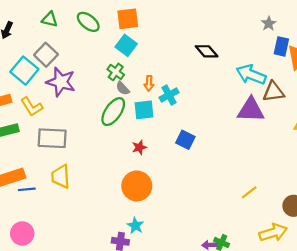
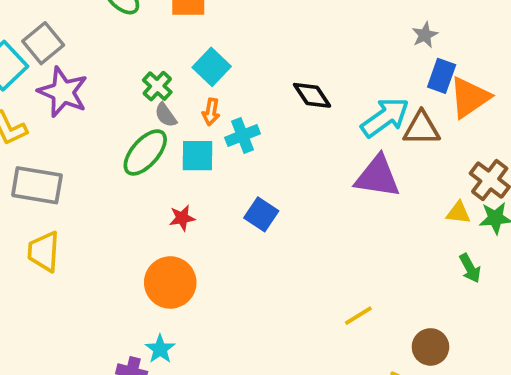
cyan square: (126, 45) -> (212, 67), moved
black diamond: (207, 51) -> (312, 95), moved
cyan arrow: (251, 75) -> (385, 117), turned 116
brown triangle: (273, 92) -> (422, 128), moved

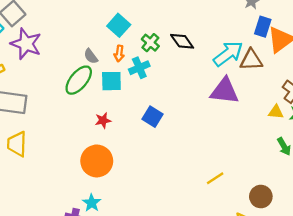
green cross: (157, 86) -> (150, 43), moved

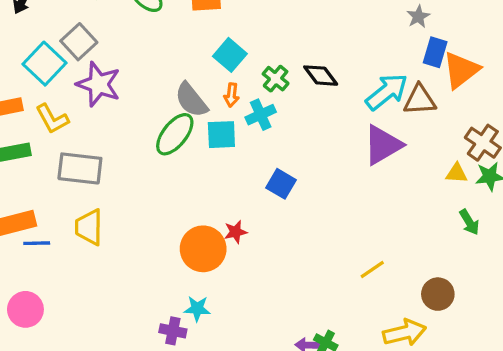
gray semicircle: (91, 56) -> (191, 100), size x1.6
purple triangle: (224, 91) -> (383, 145), turned -36
red star: (103, 120) -> (236, 232), moved
cyan star: (92, 203) -> (197, 309), turned -30

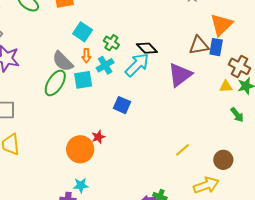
blue rectangle: (435, 52) -> (216, 47), moved
black diamond: (321, 76) -> (147, 48), moved
cyan arrow: (387, 92) -> (137, 65), moved

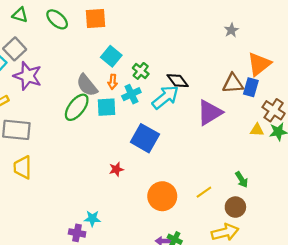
blue square: (122, 105) -> (145, 138), size x1.5
green arrow: (237, 115) -> (242, 180), moved
orange circle: (80, 149) -> (162, 196), moved
brown circle: (223, 160) -> (235, 207), moved

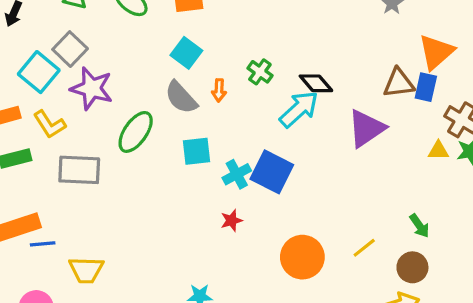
cyan square: (111, 56) -> (186, 53), moved
cyan cross: (131, 94) -> (237, 174), moved
green ellipse: (77, 107) -> (136, 132), moved
cyan square: (107, 107) -> (197, 151), moved
yellow trapezoid: (23, 167) -> (86, 270), moved, turned -85

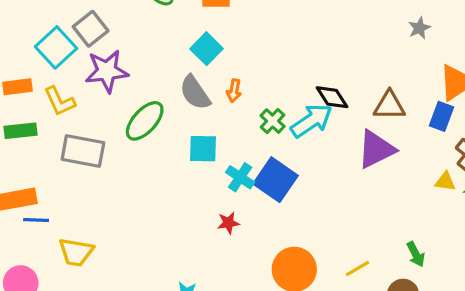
green cross: (260, 72) -> (273, 121), moved
brown triangle: (399, 83) -> (389, 105), moved
purple star: (92, 88) -> (107, 71), turned -30
cyan cross: (237, 174) -> (240, 177), turned -36

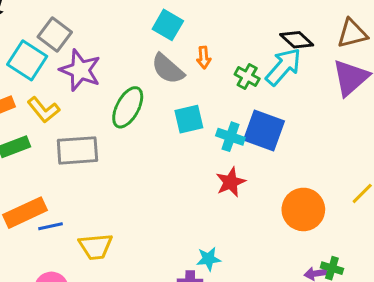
purple star: (107, 71) -> (80, 70), turned -30
red star: (228, 223) -> (231, 182), size x1.4

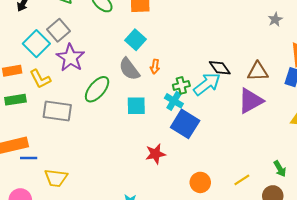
green cross: (247, 76) -> (181, 85), turned 35
cyan cross: (230, 137) -> (174, 101), moved
orange circle: (303, 209) -> (200, 182), size x0.7

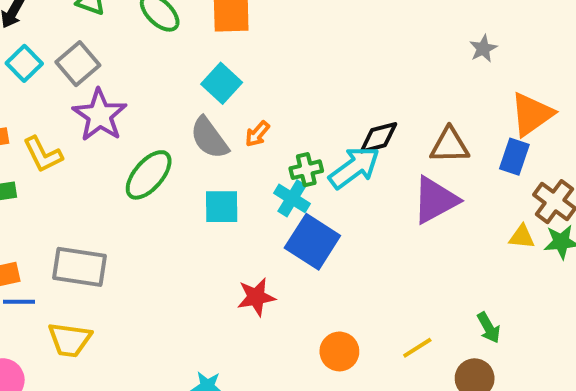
cyan square: (36, 44) -> (24, 63), moved, size x0.7
orange arrow: (155, 67) -> (257, 134), turned 32
black diamond: (220, 68) -> (379, 138), turned -70
gray rectangle: (57, 111) -> (79, 267), moved

